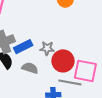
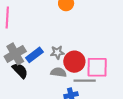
gray semicircle: (30, 68) -> (58, 72), moved

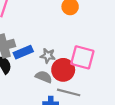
pink square: (97, 67) -> (82, 57), moved

